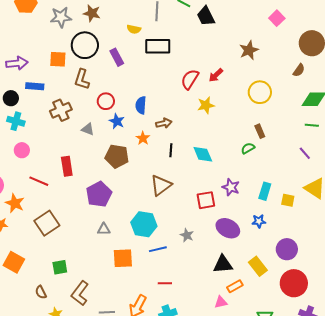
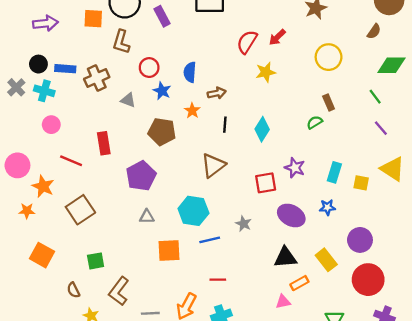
blue rectangle: (35, 86) -> (65, 69), moved
green line: (312, 125) -> (375, 97), moved, turned 48
cyan diamond: (203, 154) -> (262, 129), turned 55

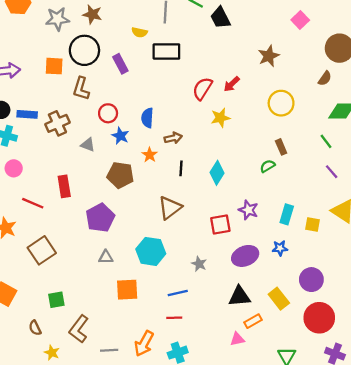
purple ellipse: (291, 215) -> (245, 256), turned -50
blue line: (210, 240) -> (178, 293), moved

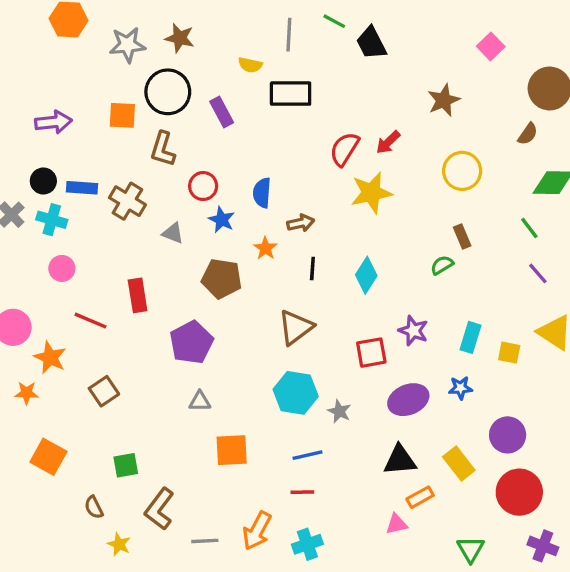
yellow star: (220, 118) -> (371, 193), size x1.4
brown cross: (57, 123) -> (127, 201), turned -35
brown square: (42, 250) -> (104, 391), size x0.7
cyan hexagon: (151, 251) -> (296, 393), moved

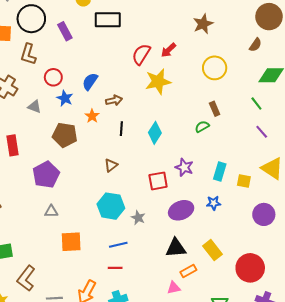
blue semicircle: (262, 193) -> (90, 82), turned 30
brown triangle: (296, 327) -> (111, 165), size x0.6
purple circle: (508, 435) -> (264, 214), moved

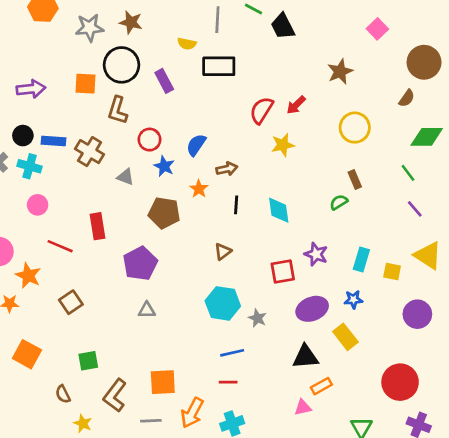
yellow star: (158, 82) -> (283, 145), size x0.7
cyan diamond: (155, 133) -> (279, 210), turned -40
orange square: (71, 242) -> (163, 382), moved
yellow rectangle: (212, 250) -> (345, 337), moved

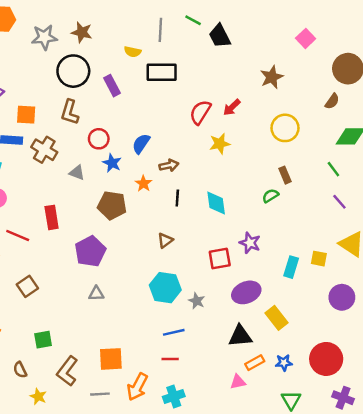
orange square: (86, 84) -> (26, 115), moved
cyan rectangle: (361, 260) -> (291, 267), moved
blue star: (353, 299) -> (284, 363), moved

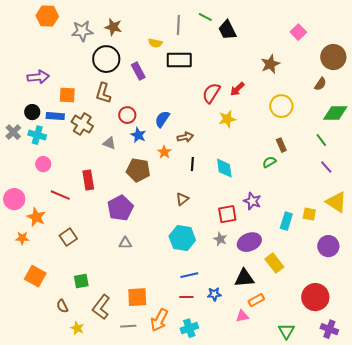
gray star: (197, 301) -> (220, 239), moved
blue star: (284, 363) -> (214, 294), moved

